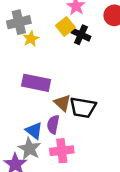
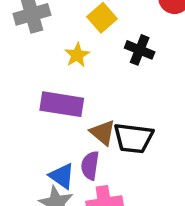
black cross: (81, 35) -> (140, 50), moved
yellow star: (31, 39) -> (77, 55), moved

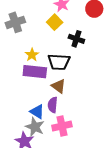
yellow star: (77, 55) -> (32, 55), moved
black trapezoid: (133, 138) -> (59, 62), moved

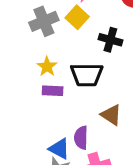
gray cross: (15, 22) -> (44, 21), moved
purple rectangle: (35, 72) -> (53, 91), size x0.6
brown triangle: (59, 86) -> (111, 115), moved

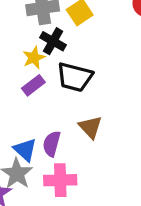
black cross: (110, 40) -> (53, 41), moved
purple rectangle: (53, 91) -> (33, 85), turned -54

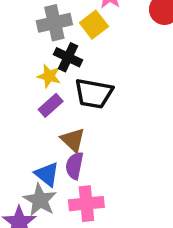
yellow star: (34, 58) -> (49, 76), turned -30
brown triangle: (90, 127) -> (73, 140), moved

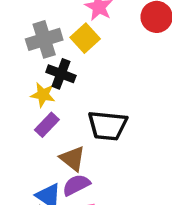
black trapezoid: (94, 93) -> (108, 126), moved
purple semicircle: (74, 166) -> (76, 185), turned 56

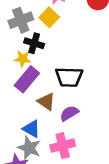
purple rectangle: (47, 125) -> (27, 79), size x1.5
purple semicircle: (76, 185) -> (69, 113), moved

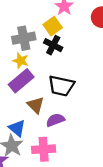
gray cross: (21, 20) -> (24, 38), moved
black cross: (34, 43) -> (53, 45), moved

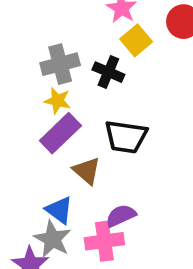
yellow square: (53, 26) -> (136, 40), moved
purple semicircle: (55, 120) -> (121, 216), moved

